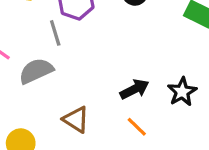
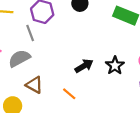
brown triangle: (76, 119) -> (34, 85), moved
orange line: (137, 127) -> (69, 94), moved

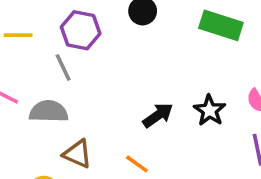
gray semicircle: (19, 58) -> (49, 111), turned 35

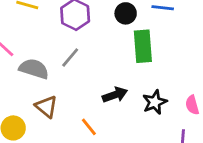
green rectangle: (221, 25) -> (143, 46), moved, turned 52
gray line: (63, 67) -> (70, 57), moved, turned 50

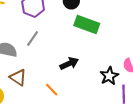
green rectangle: (143, 46) -> (87, 25), turned -60
black star: (155, 102) -> (109, 76), moved

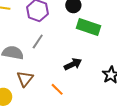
brown triangle: (18, 77) -> (25, 79), turned 36

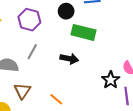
black arrow: (73, 64) -> (69, 59), moved, turned 42

